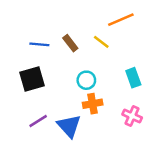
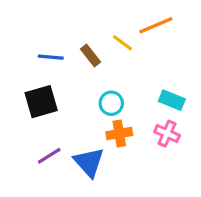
yellow line: (101, 42) -> (122, 43), moved
cyan rectangle: (133, 78) -> (172, 100), turned -48
pink cross: (132, 116) -> (167, 134), moved

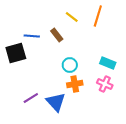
orange line: (156, 25) -> (98, 16), turned -50
yellow line: (122, 43) -> (72, 17), moved
black square: (41, 102) -> (16, 53), moved

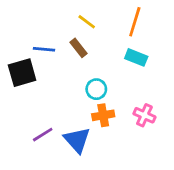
yellow line: (72, 17) -> (87, 22), moved
cyan rectangle: (108, 63) -> (136, 57), moved

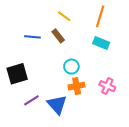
black square: (22, 73) -> (17, 74), moved

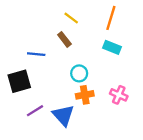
blue line: (32, 37) -> (36, 54), moved

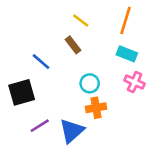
blue line: (36, 54) -> (41, 62), turned 36
pink cross: (119, 95) -> (135, 82), moved
blue triangle: (63, 115) -> (72, 131), turned 30

